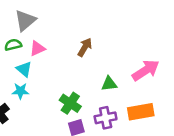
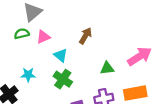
cyan triangle: (24, 69) -> (61, 55), moved
green cross: (70, 103) -> (63, 79), moved

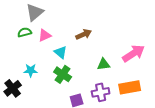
brown arrow: (85, 36) -> (84, 34), turned 35

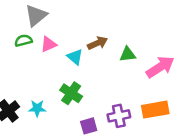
cyan triangle: (61, 52) -> (75, 57), moved
green triangle: (104, 64) -> (128, 54), moved
cyan star: (31, 70) -> (37, 108), moved

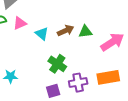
brown arrow: (97, 43) -> (66, 31), moved
green cross: (71, 93) -> (57, 64), moved

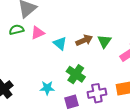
green triangle: (85, 32) -> (104, 41), turned -48
cyan star: (11, 76) -> (47, 88), moved

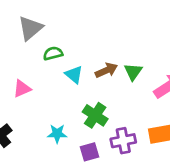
green semicircle: (16, 30) -> (53, 53), moved
pink triangle: (38, 33) -> (22, 89), moved

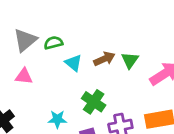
gray triangle: (30, 28) -> (25, 40), moved
pink triangle: (22, 89) -> (24, 76), turned 30

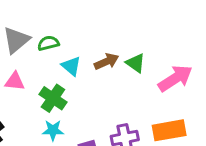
green triangle: (130, 60) -> (135, 63), turned -30
green cross: (94, 102) -> (53, 98), moved

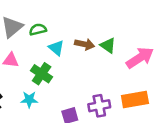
brown arrow: (106, 62) -> (85, 44), turned 36
cyan star: (53, 130) -> (29, 100), moved

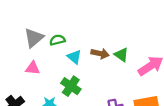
green cross: (42, 74) -> (71, 86), moved

